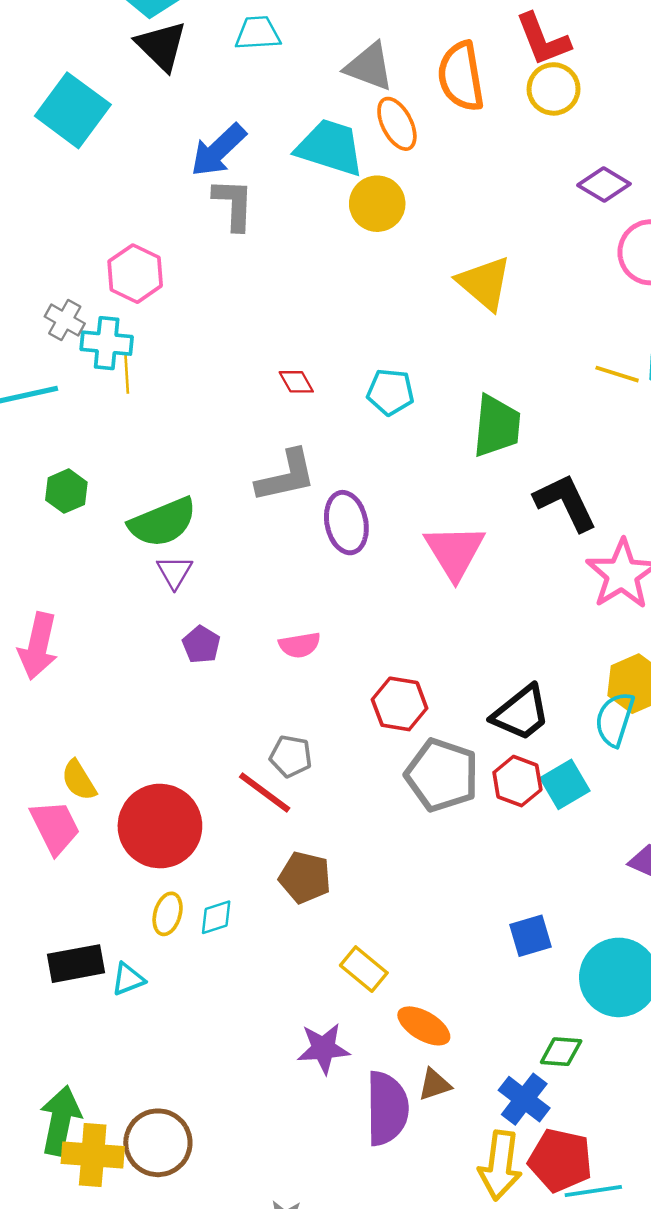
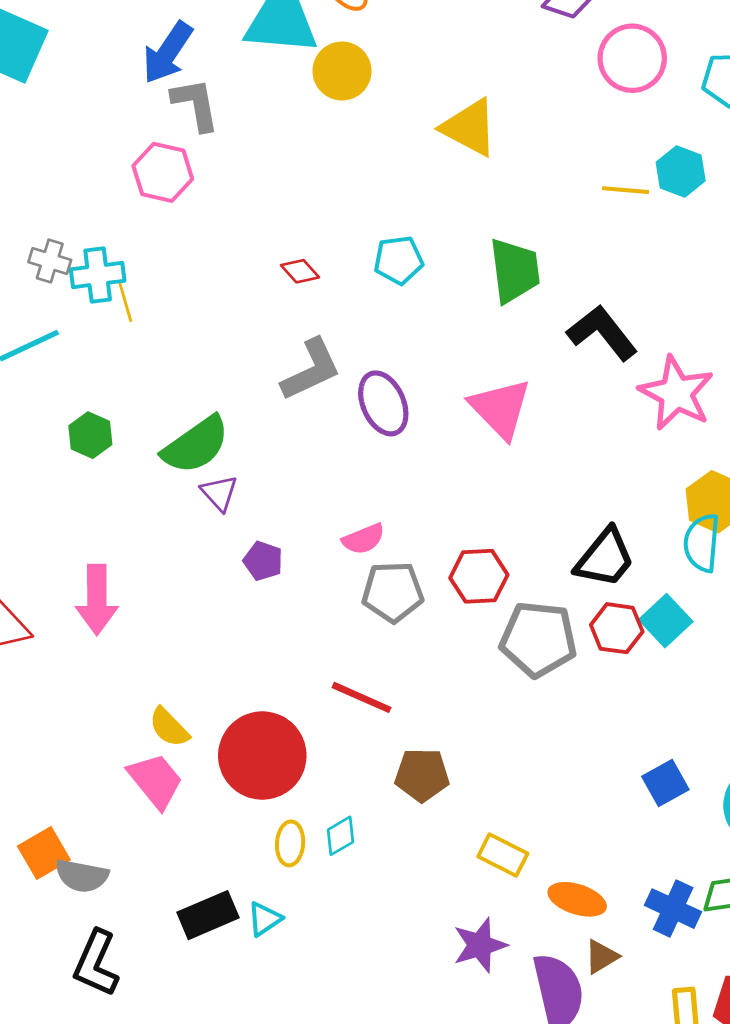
pink hexagon: (135, 274) -> (163, 172), moved
gray pentagon: (291, 756) -> (393, 592), moved, size x1.4
blue cross: (524, 1099) -> (673, 909), moved

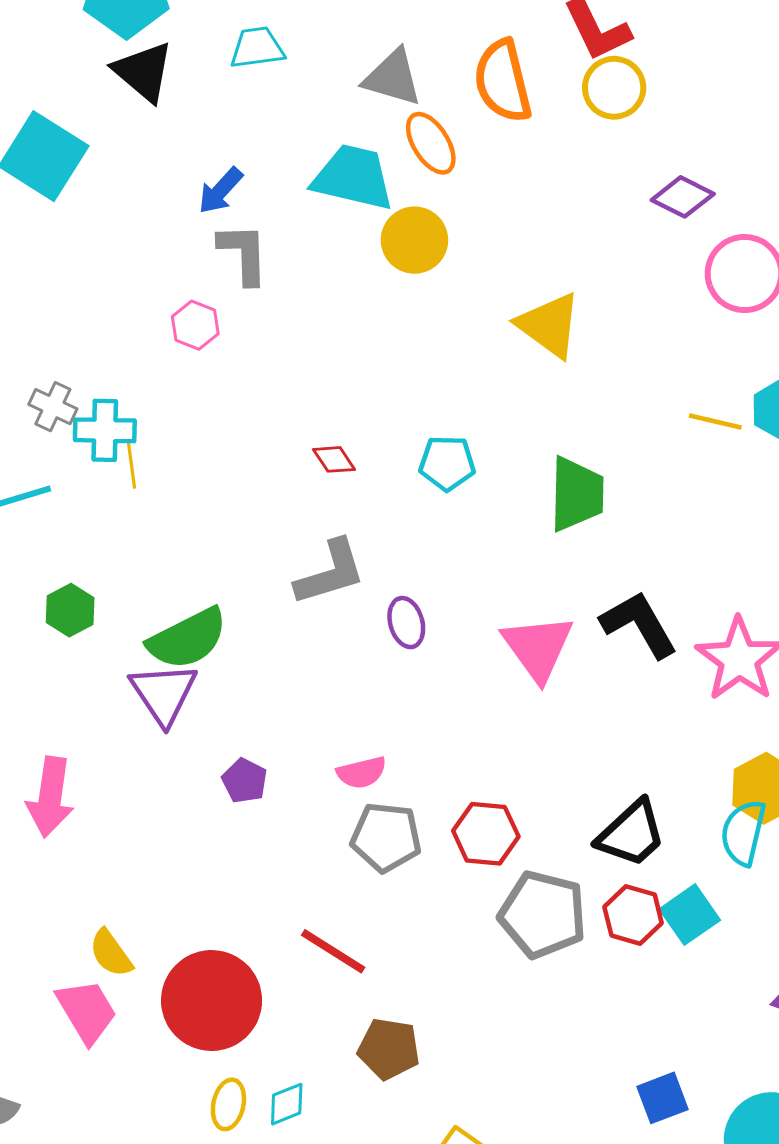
blue arrow: (168, 53) -> (220, 191), size x0.7
pink hexagon: (163, 172) -> (195, 325), size x0.7
black L-shape: (602, 333) -> (639, 624), moved
purple ellipse: (383, 403) -> (406, 623), size x0.7
purple triangle: (219, 493) -> (164, 694), moved, size x1.6

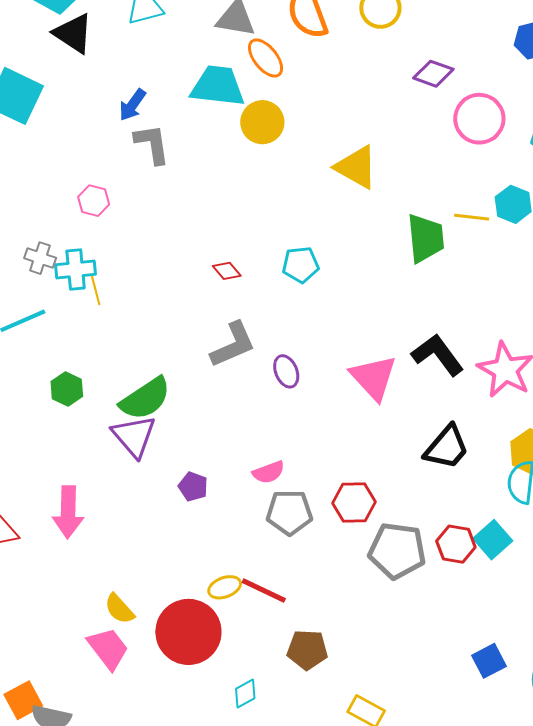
pink hexagon: (195, 325) -> (94, 201), moved
green trapezoid: (577, 494) -> (426, 238), moved
black trapezoid: (631, 834) -> (447, 447), moved
yellow ellipse: (228, 1104) -> (225, 587), moved, turned 64

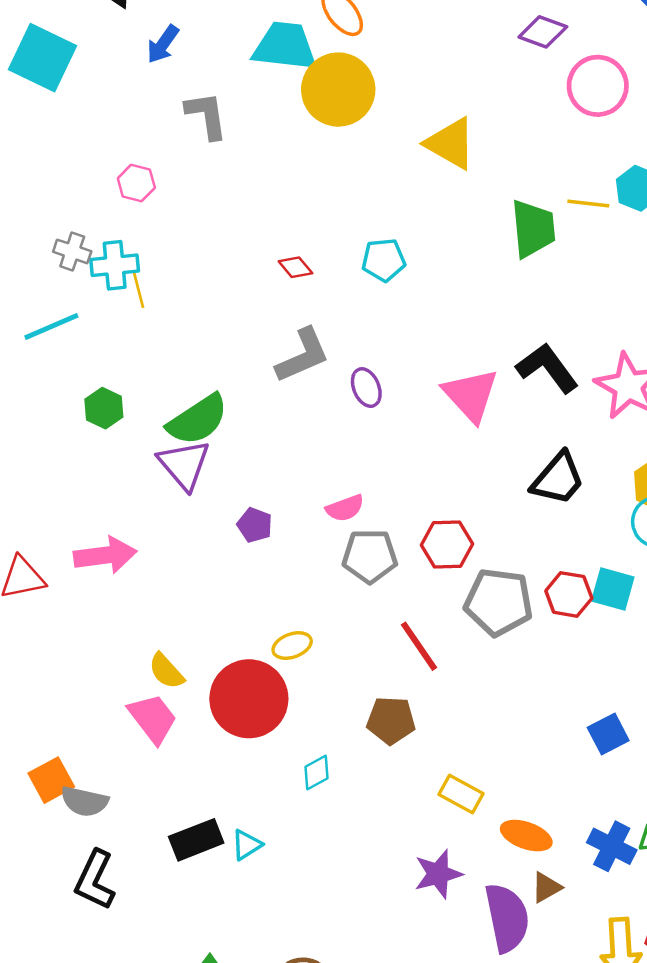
blue arrow: (132, 105) -> (163, 44), moved
yellow circle: (262, 122) -> (338, 90), size x1.4
pink arrow: (68, 512) -> (105, 555), turned -99
cyan square: (493, 540) -> (613, 589), turned -33
red line: (264, 591) -> (419, 646), moved, turned 30

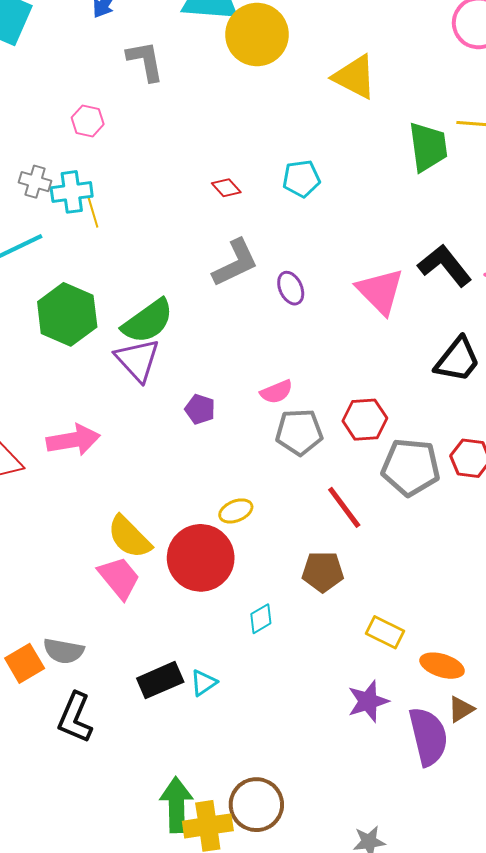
green hexagon: (104, 408) -> (67, 314), size x1.8
yellow semicircle: (166, 671) -> (129, 537), size x1.4
orange square: (51, 780) -> (25, 663), moved

